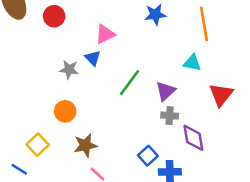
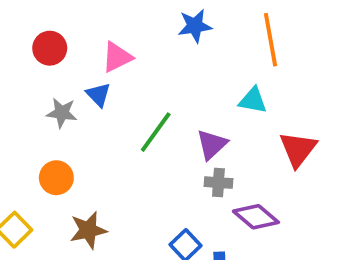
red circle: (54, 16) -> (50, 48), moved
purple diamond: (193, 138) -> (256, 217), turned -40

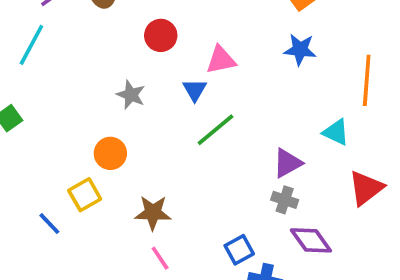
gray star: (62, 113) -> (131, 95), moved
green line: (156, 132) -> (216, 130), moved
orange circle: (56, 178) -> (110, 153), moved

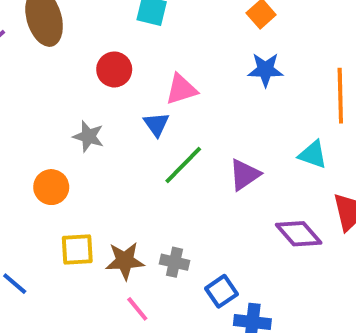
orange circle: (110, 153) -> (51, 187), moved
purple triangle: (287, 163) -> (245, 175), moved
yellow square: (85, 195) -> (77, 250), moved, turned 32
gray cross: (285, 200) -> (174, 262), moved
purple diamond: (311, 240) -> (299, 234), moved

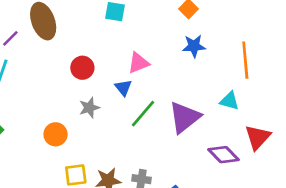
red circle: (114, 69) -> (82, 68), moved
gray star: (88, 136) -> (89, 108), moved, turned -30
purple triangle: (245, 175) -> (185, 117), size x1.5

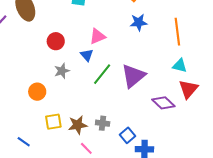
cyan triangle: (229, 101) -> (180, 66), moved

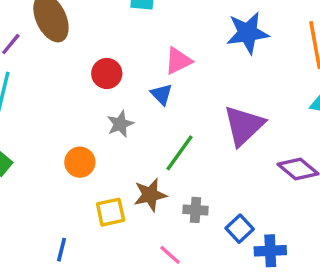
blue star: (139, 22) -> (248, 33), size x1.4
green line: (102, 74) -> (180, 153), moved
brown star: (78, 125) -> (150, 195), moved
blue line: (24, 142) -> (62, 250), turned 72

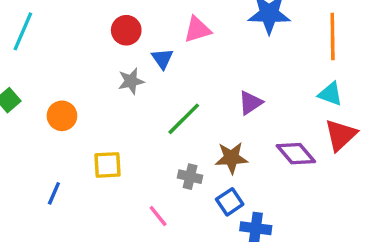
blue triangle: (162, 94) -> (162, 59), moved
purple triangle: (244, 125) -> (250, 103), size x0.6
orange circle: (80, 162) -> (62, 116), moved
brown star: (150, 195) -> (231, 158), moved

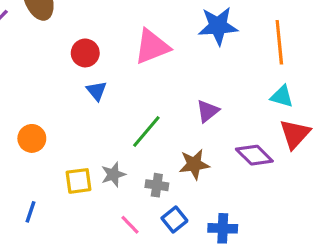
pink triangle: (197, 30) -> (152, 47), size x1.4
blue triangle: (162, 59) -> (97, 91), moved
gray star: (131, 81) -> (113, 174), moved
blue square: (230, 202) -> (174, 219), moved

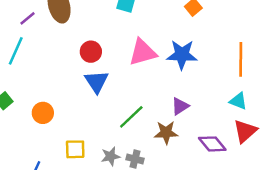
blue star: (218, 26) -> (182, 55), moved
blue triangle: (97, 91) -> (96, 82), size x1.5
brown star: (194, 164) -> (166, 133), moved
gray star: (113, 174) -> (111, 156), moved

